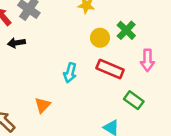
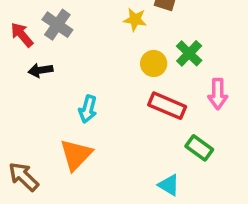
cyan arrow: (70, 73) -> (88, 109), moved
orange triangle: (43, 105) -> (76, 155), size x1.5

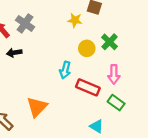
pink arrow: (218, 94) -> (114, 74), moved
red rectangle: (167, 106) -> (88, 87), moved
cyan arrow: (88, 109) -> (65, 70), moved

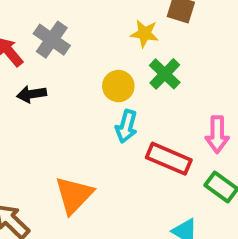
green cross: (110, 42) -> (165, 74), moved
yellow circle: (87, 48) -> (118, 86), moved

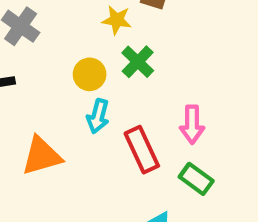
red rectangle: (169, 159) -> (142, 150), turned 42
orange triangle: (74, 195) -> (41, 156), moved, turned 30

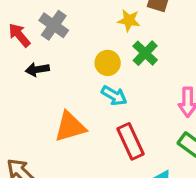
cyan arrow: (98, 116) -> (114, 96), turned -75
red rectangle: (142, 150) -> (130, 141), moved

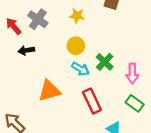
yellow star: (129, 20) -> (77, 16), moved
green cross: (145, 53) -> (105, 62), moved

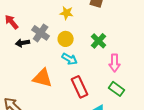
gray cross: (38, 19) -> (41, 33), moved
green cross: (105, 62) -> (99, 41), moved
orange triangle: (49, 91) -> (43, 78), turned 30

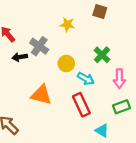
yellow circle: (66, 39) -> (66, 63), moved
cyan arrow: (70, 59) -> (86, 79), moved
green rectangle: (117, 89) -> (121, 107), turned -56

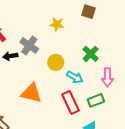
green rectangle: (121, 107) -> (96, 100), moved

